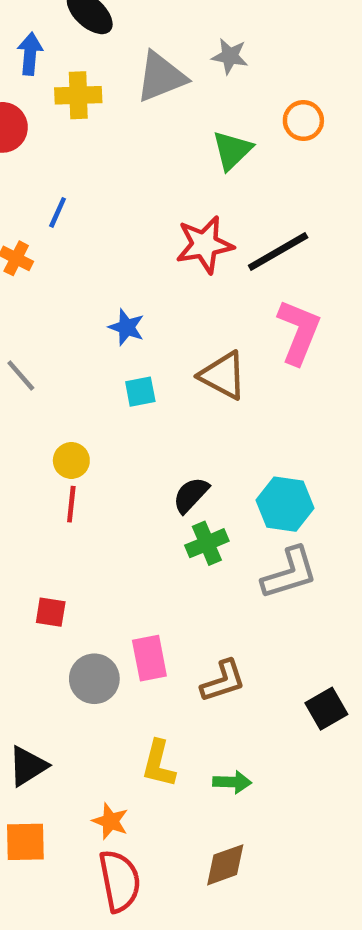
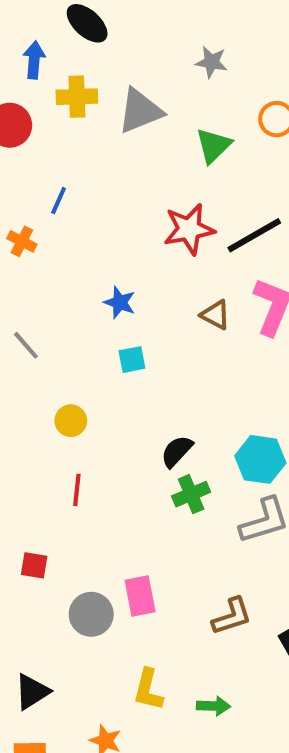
gray triangle: (161, 77) -> (140, 111), moved
brown triangle: (223, 375) -> (215, 315), moved, size x0.7
red line: (71, 504) -> (77, 490), moved
red square: (51, 612) -> (34, 565), moved
brown L-shape: (223, 681) -> (232, 616), moved

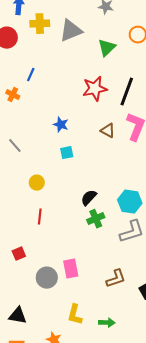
black line: (254, 235) -> (127, 92), turned -40
red square: (34, 565) -> (19, 254), turned -32
black triangle: (32, 692) -> (18, 316), turned 42

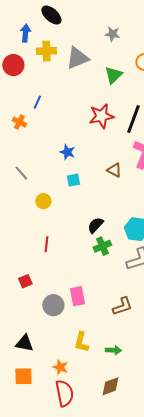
brown triangle: (108, 131) -> (114, 170), moved
yellow circle: (37, 183) -> (43, 201), moved

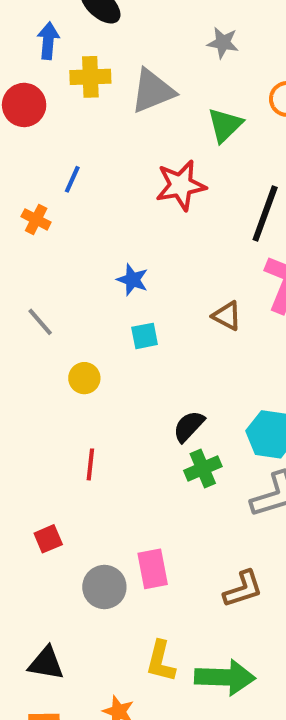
red star: (101, 116) -> (181, 185), moved
green arrow: (113, 350) -> (225, 677), size x1.8

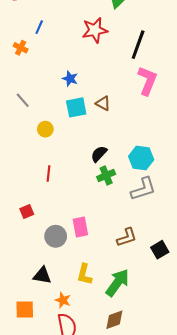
brown triangle: (227, 316) -> (103, 103), moved
cyan square: (145, 336) -> (76, 107), size x1.5
black triangle: (46, 663) -> (42, 275), moved
green arrow: (225, 677) -> (117, 283), turned -56

